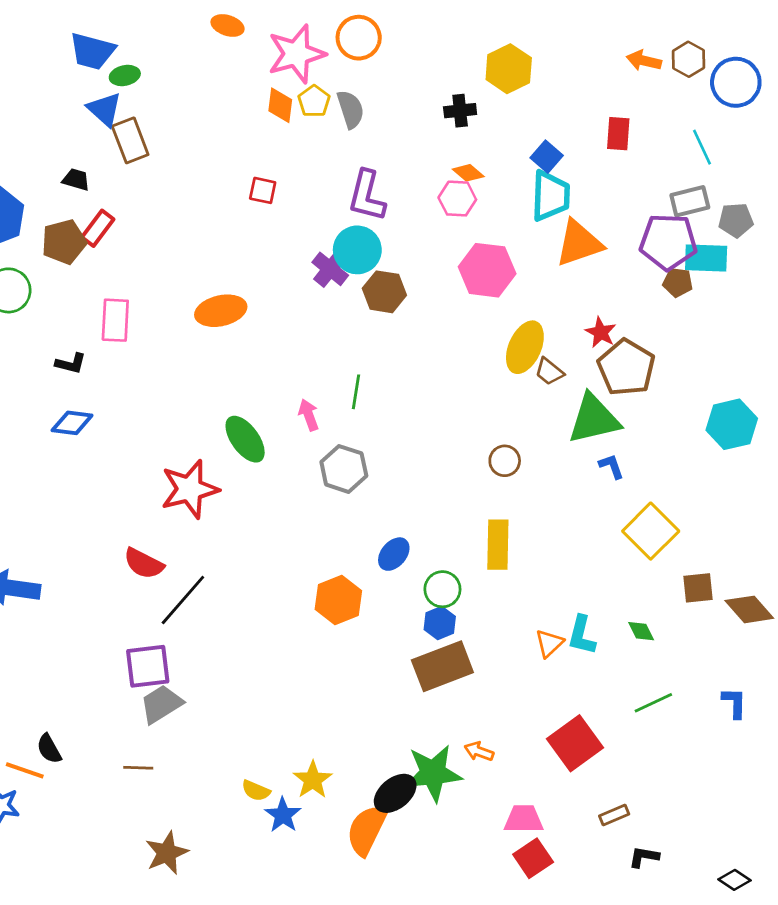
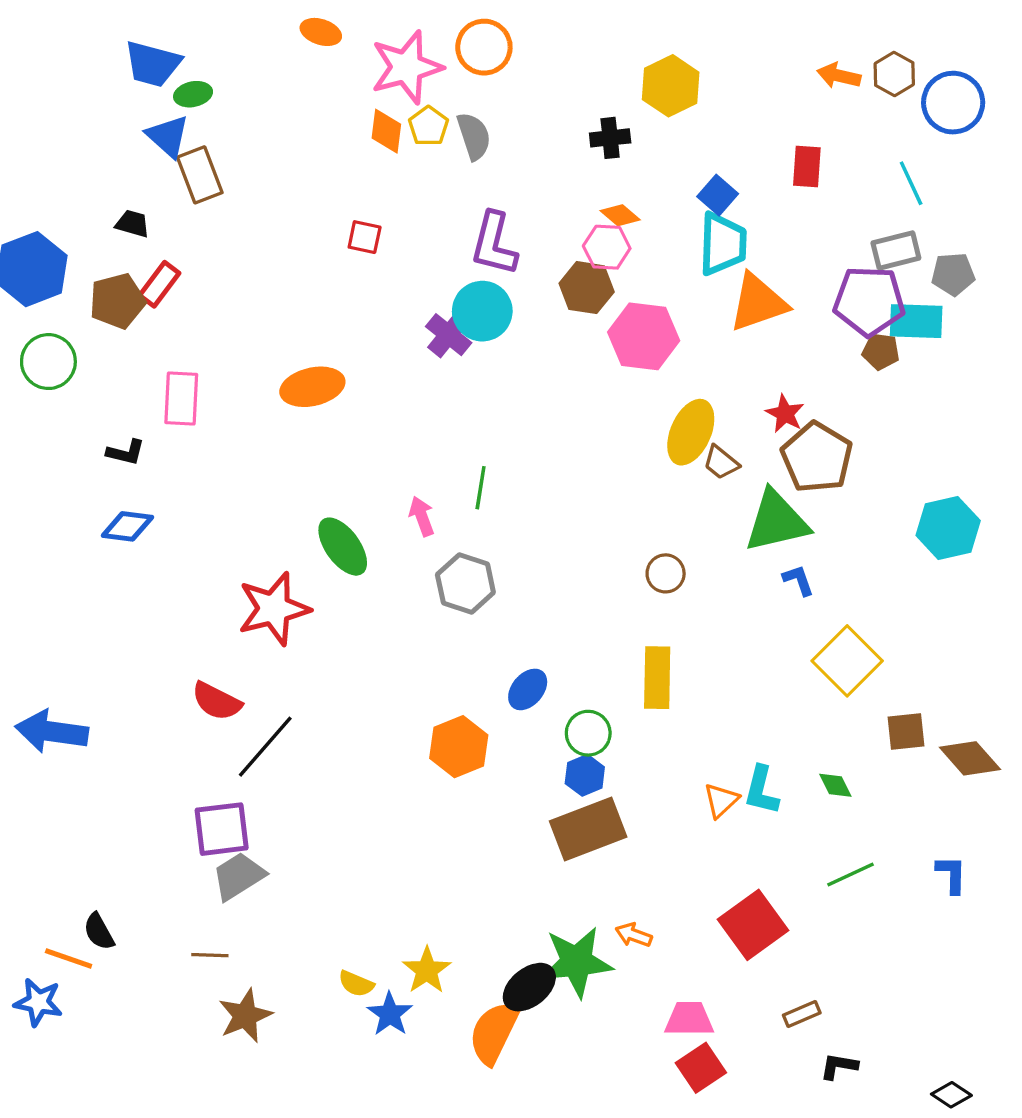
brown hexagon: (384, 292) -> (587, 288), moved
brown star: (167, 853) -> (245, 1016), moved

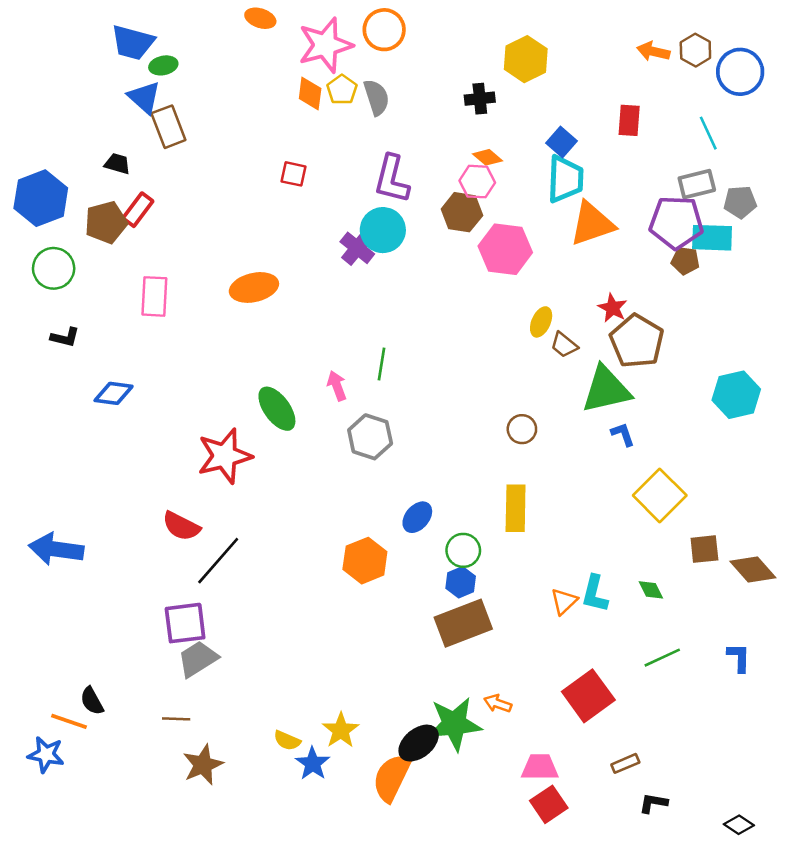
yellow ellipse: (691, 432) -> (541, 322), size x0.6
black L-shape: (126, 452) -> (65, 337), moved

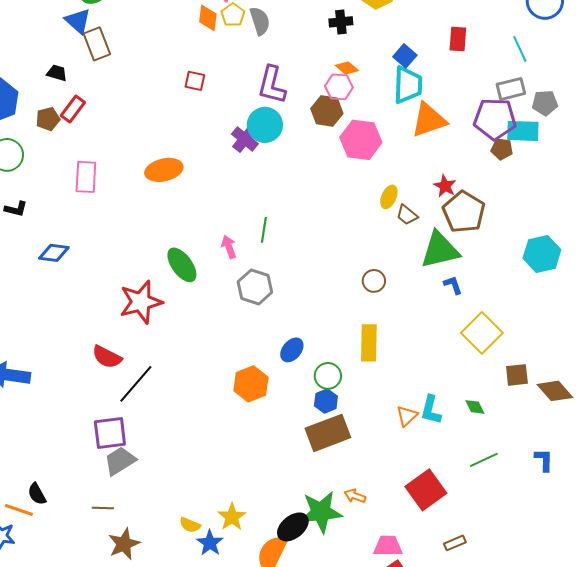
brown pentagon: (106, 222) -> (48, 119), size x0.7

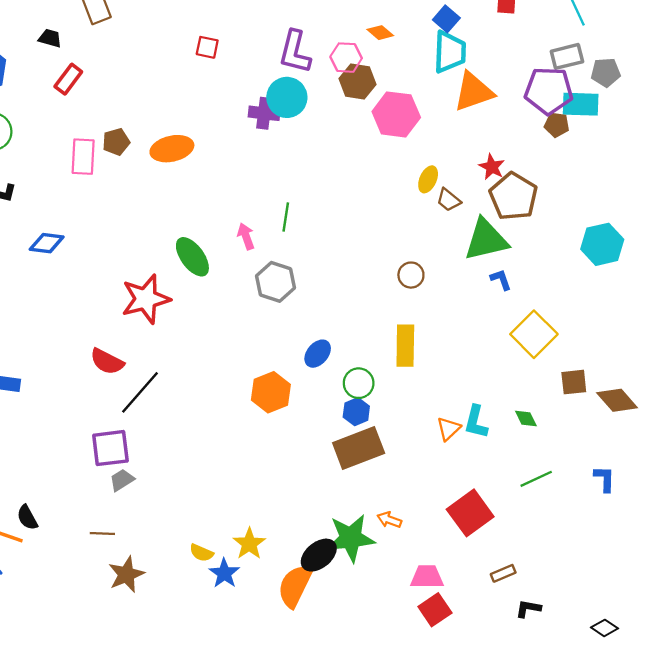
pink hexagon: (339, 87) -> (346, 58), moved
brown pentagon: (48, 119) -> (116, 142), moved
purple cross: (245, 139) -> (264, 113), turned -32
gray trapezoid: (120, 461) -> (122, 480), size x0.7

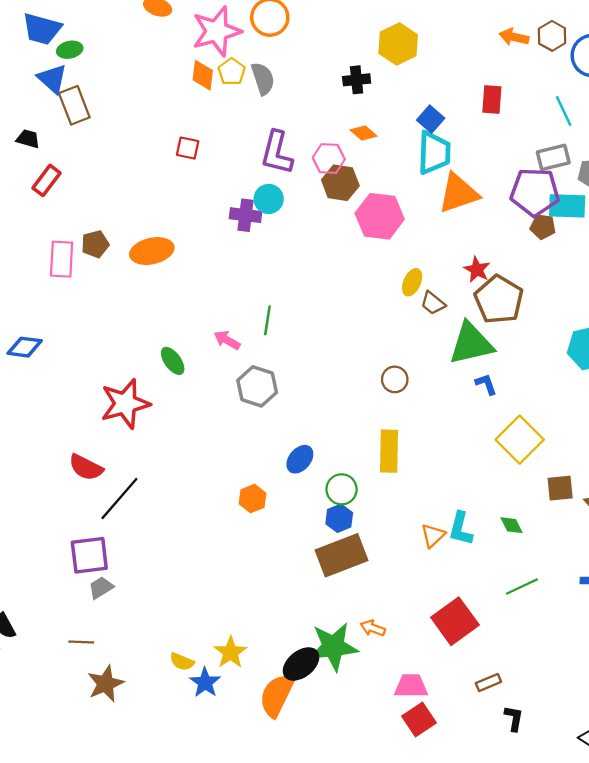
cyan circle: (287, 97) -> (269, 199), size x0.7
pink arrow: (246, 236) -> (227, 340), turned -40
green ellipse: (192, 257) -> (173, 361), size x0.7
orange hexagon: (271, 392) -> (252, 499), size x0.7
black L-shape: (528, 609) -> (514, 718), turned 90

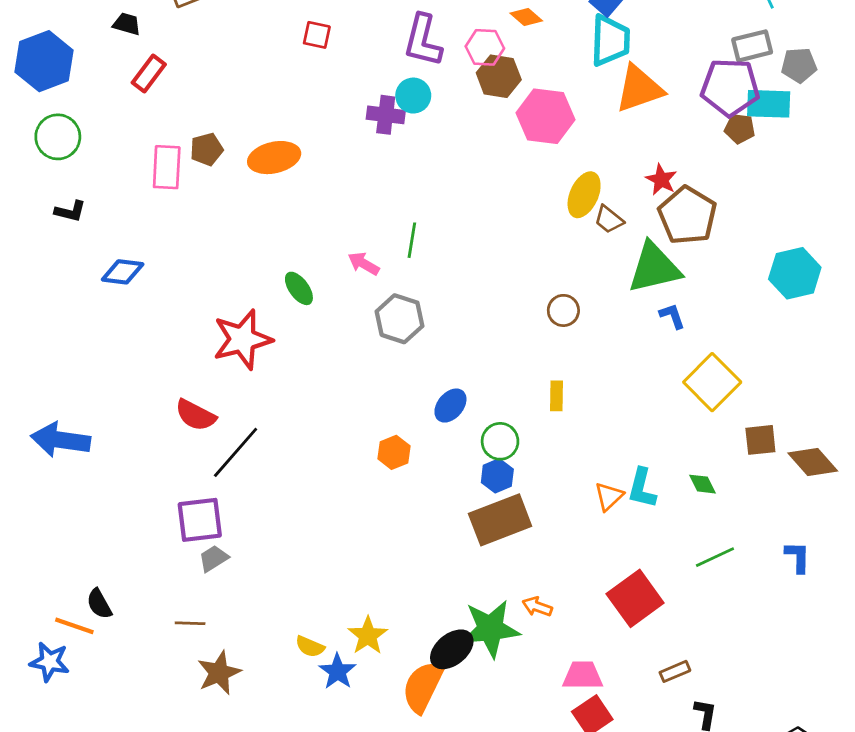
yellow ellipse: (412, 282) -> (584, 195), size x1.4
yellow rectangle: (389, 451) -> (557, 396), size x0.6

